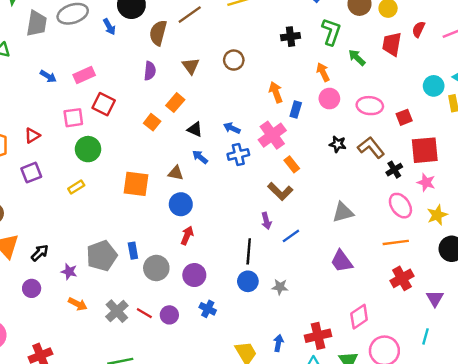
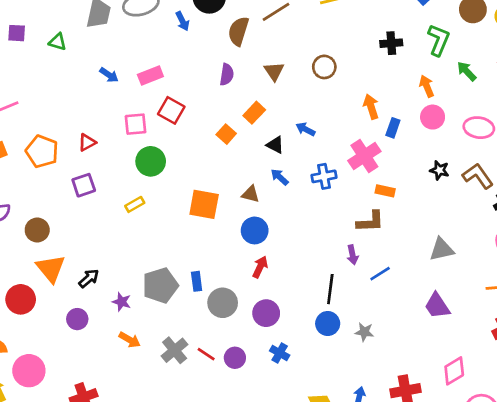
blue arrow: (232, 128) -> (306, 129), moved
orange rectangle: (292, 164) -> (385, 191), turned -42
brown L-shape: (280, 191) -> (370, 222), turned -50

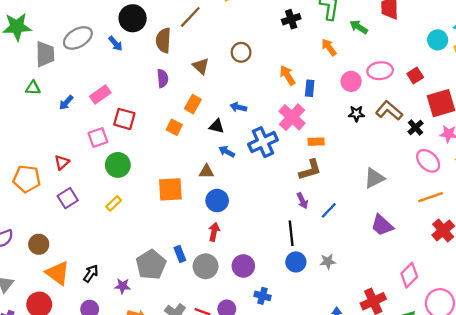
green triangle: (58, 42) -> (33, 88), moved
blue arrow: (109, 75) -> (66, 103), turned 112
pink circle: (433, 117) -> (351, 81), moved
blue cross: (324, 176) -> (263, 142), size x1.4
red arrow: (260, 267) -> (214, 232), moved

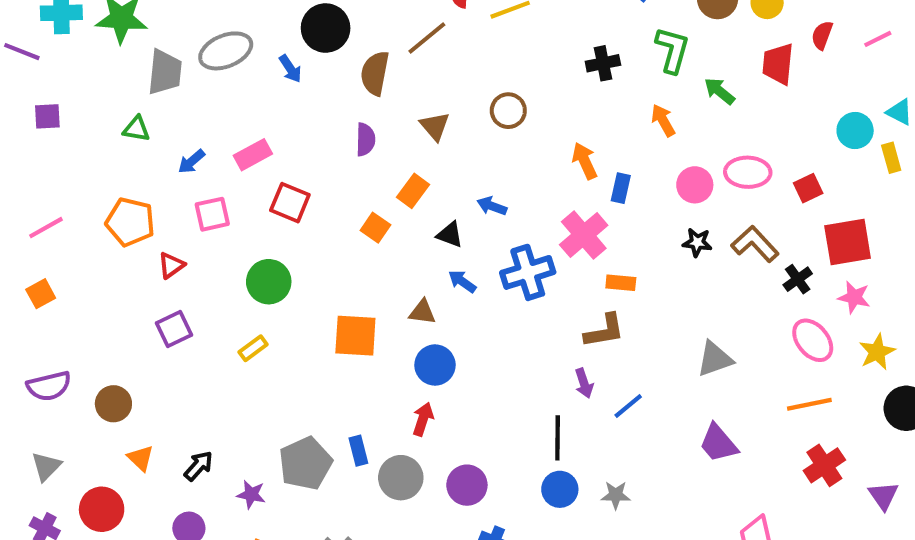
pink square: (98, 137) -> (212, 214), moved
orange pentagon: (27, 179) -> (130, 222), moved
orange triangle: (58, 273) -> (141, 458), size x0.6

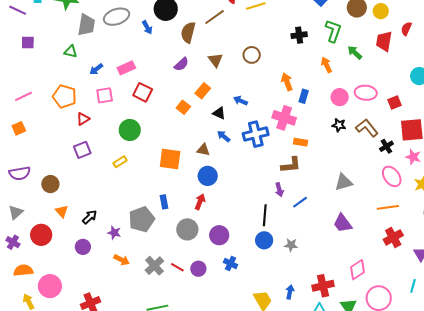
purple semicircle: (365, 140) -> (181, 64), turned 42
pink cross: (584, 235) -> (284, 118), turned -35
blue rectangle: (358, 451) -> (164, 202), moved

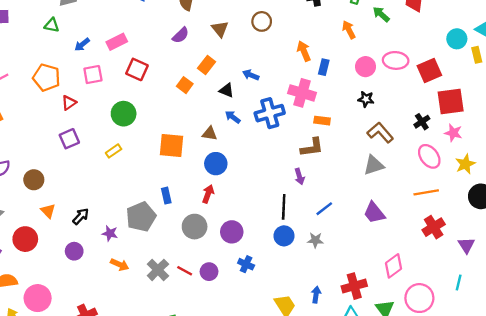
red square: (395, 102) -> (429, 70), size x1.5
brown L-shape: (367, 128) -> (380, 133), moved
blue line: (300, 202) -> (324, 209), moved

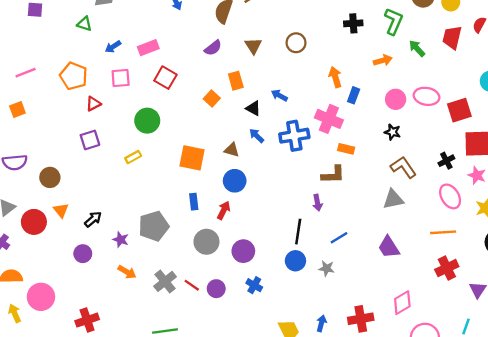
orange arrow: (349, 30) -> (383, 60), turned 96
orange rectangle: (206, 65) -> (236, 81), turned -60
blue rectangle: (166, 196) -> (194, 202), moved
red circle: (25, 239) -> (34, 222), moved

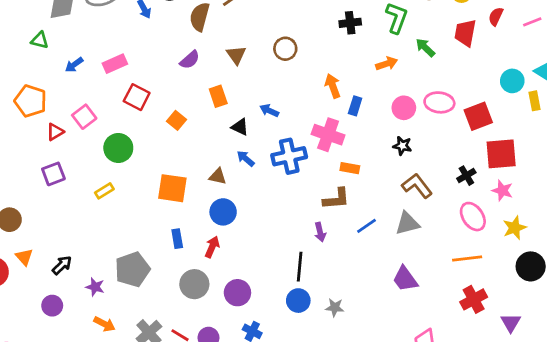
pink square: (121, 78) -> (84, 117), moved, turned -30
orange square: (212, 98) -> (176, 120), moved
blue line: (339, 238) -> (367, 226), moved

